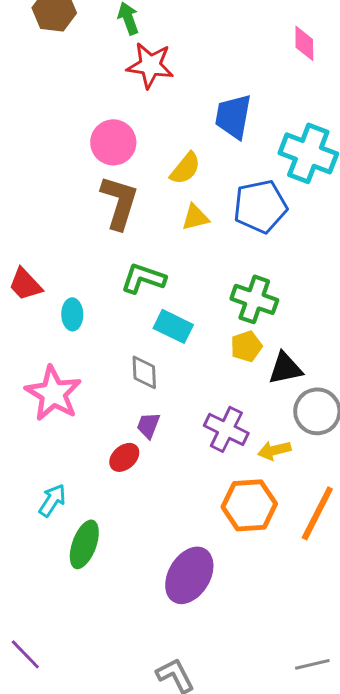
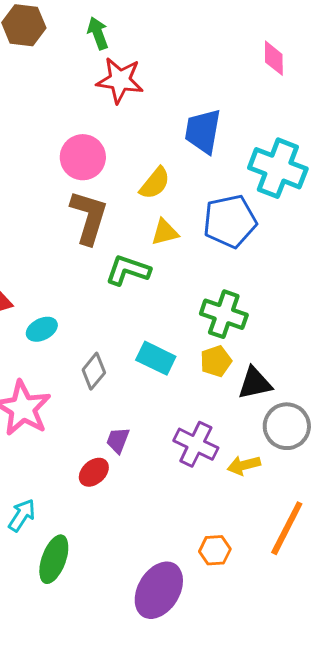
green L-shape: (143, 278) -> (128, 270), moved
cyan ellipse: (72, 314) -> (42, 329), turned 64
cyan rectangle: (173, 326) -> (156, 358), moved
gray diamond: (144, 372) -> (94, 371), moved, turned 42
orange hexagon: (249, 505) -> (215, 550), moved, size x0.6

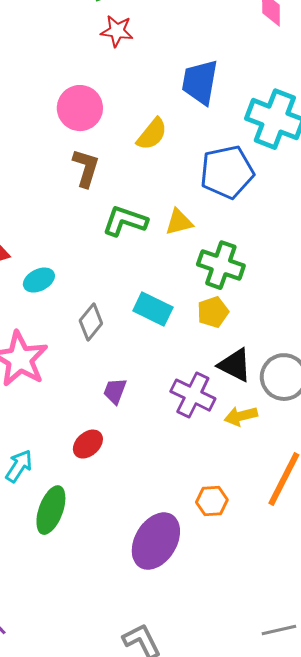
red star: (120, 80) -> (117, 31), size x0.7
brown L-shape: (89, 217) -> (86, 168), size x0.7
yellow triangle: (165, 232) -> (179, 222), moved
black triangle: (255, 383) -> (235, 365), moved, turned 39
red ellipse: (94, 472) -> (88, 444), moved

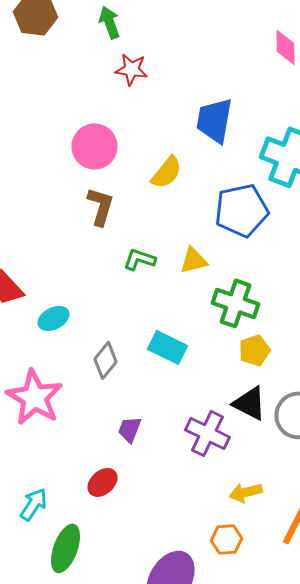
green L-shape: (125, 221) -> (140, 259), size x0.7
yellow pentagon: (213, 312) -> (254, 350), moved
yellow arrow: (241, 416) -> (246, 492), moved

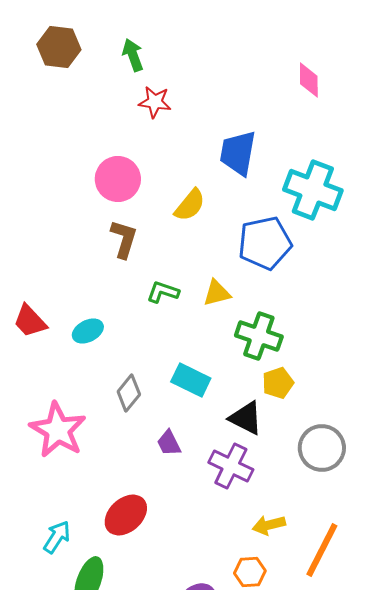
cyan ellipse: (54, 318) -> (88, 331), moved
black triangle: (250, 403) -> (246, 418), moved
purple trapezoid: (130, 429) -> (169, 443), moved, turned -48
red ellipse: (102, 482) -> (126, 515), size x1.4

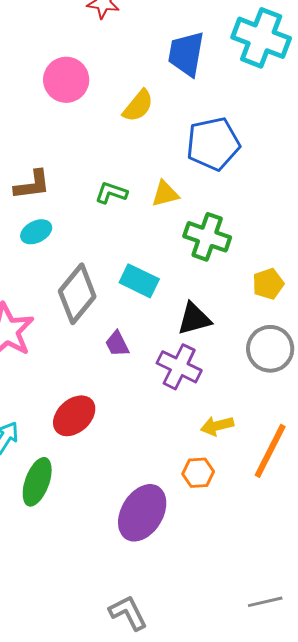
cyan cross: (313, 190) -> (261, 38), moved
brown L-shape: (124, 239) -> (32, 185), moved, turned 66
yellow pentagon: (278, 383) -> (268, 284), moved
gray diamond: (129, 393) -> (77, 294), size x1.6
black triangle: (246, 418) -> (194, 319), turned -42

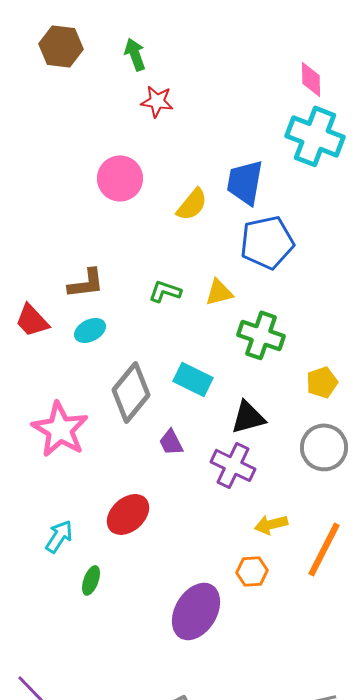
blue trapezoid: (186, 54) -> (245, 182), moved
green ellipse: (37, 482) -> (91, 580), size x0.6

